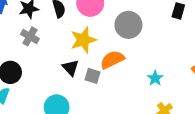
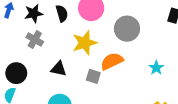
black triangle: (71, 68) -> (59, 69), moved, turned -35
cyan star: (155, 78) -> (156, 68), moved

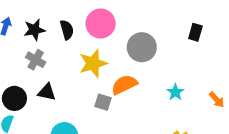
black triangle: (59, 69) -> (47, 92), moved

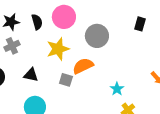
gray cross: (36, 60) -> (12, 46), turned 35
black triangle: (47, 92) -> (31, 75), moved
cyan star: (175, 92) -> (117, 89), moved

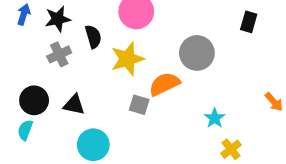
black semicircle: (37, 22) -> (93, 37), moved
gray circle: (97, 36) -> (197, 53), moved
black triangle: (31, 75) -> (74, 105), moved

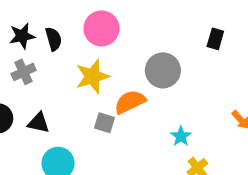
black semicircle: (93, 37) -> (54, 39), moved

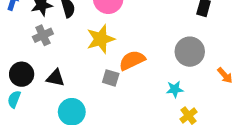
gray circle: (163, 70) -> (190, 52), moved
cyan star: (181, 136) -> (175, 89), turned 30

